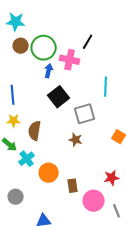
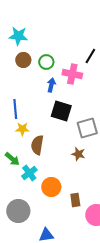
green circle: (44, 48) -> (46, 62), size x0.6
black square: (59, 97) -> (61, 111), turned -35
yellow star: (14, 121) -> (22, 129), moved
gray circle: (16, 197) -> (18, 211), size x1.5

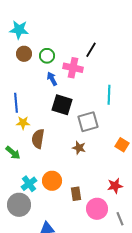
blue arrow: (51, 85) -> (52, 79), turned -40
cyan cross: (29, 173) -> (29, 184), moved

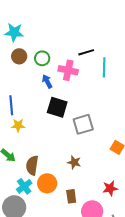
black line: (91, 50) -> (86, 52), turned 42
cyan line: (109, 95) -> (104, 67), moved
brown semicircle: (38, 139) -> (32, 165), moved
brown star: (79, 148) -> (74, 162), moved

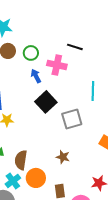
black line: (86, 52) -> (75, 47), turned 35
cyan line: (104, 67) -> (93, 91), moved
black square: (57, 107) -> (46, 102), turned 30

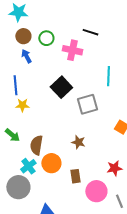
blue arrow: (36, 76) -> (26, 56), moved

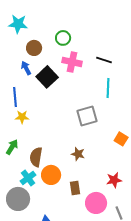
black line: (90, 32) -> (104, 60), moved
brown circle: (23, 36) -> (34, 48), moved
green circle: (46, 38) -> (63, 38), moved
black square: (61, 87) -> (47, 77), moved
green arrow: (12, 135) -> (12, 147), turned -98

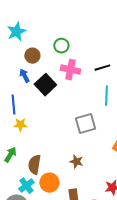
cyan star: (18, 24) -> (16, 32), turned -30
black line: (104, 60) -> (102, 68), turned -35

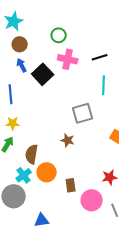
brown circle: (32, 56) -> (20, 44), moved
yellow star: (20, 125) -> (13, 123), moved
brown star: (76, 162) -> (68, 140), moved

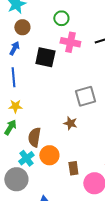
blue arrow: (22, 65) -> (14, 48), moved, turned 56
black square: (43, 74) -> (45, 57), turned -35

